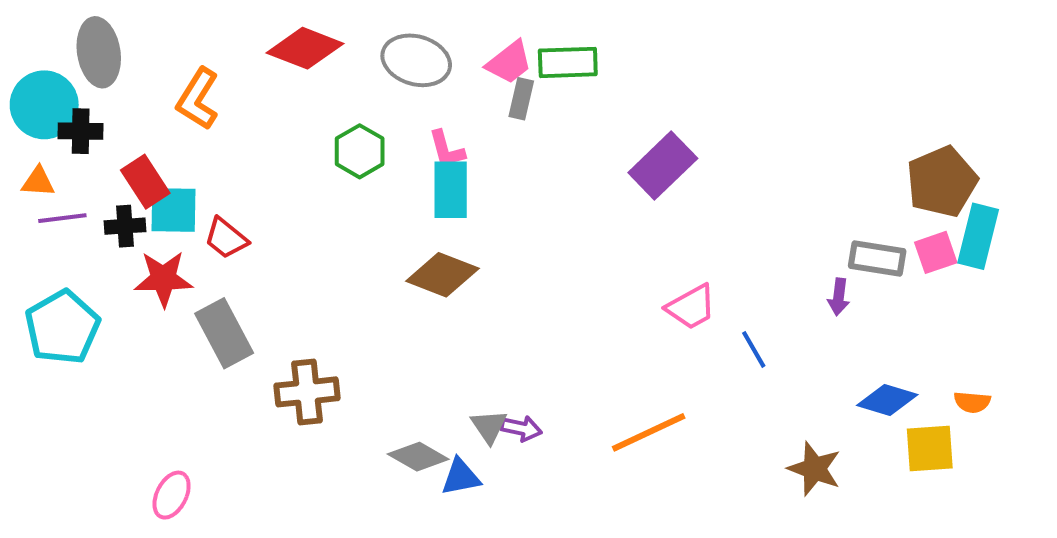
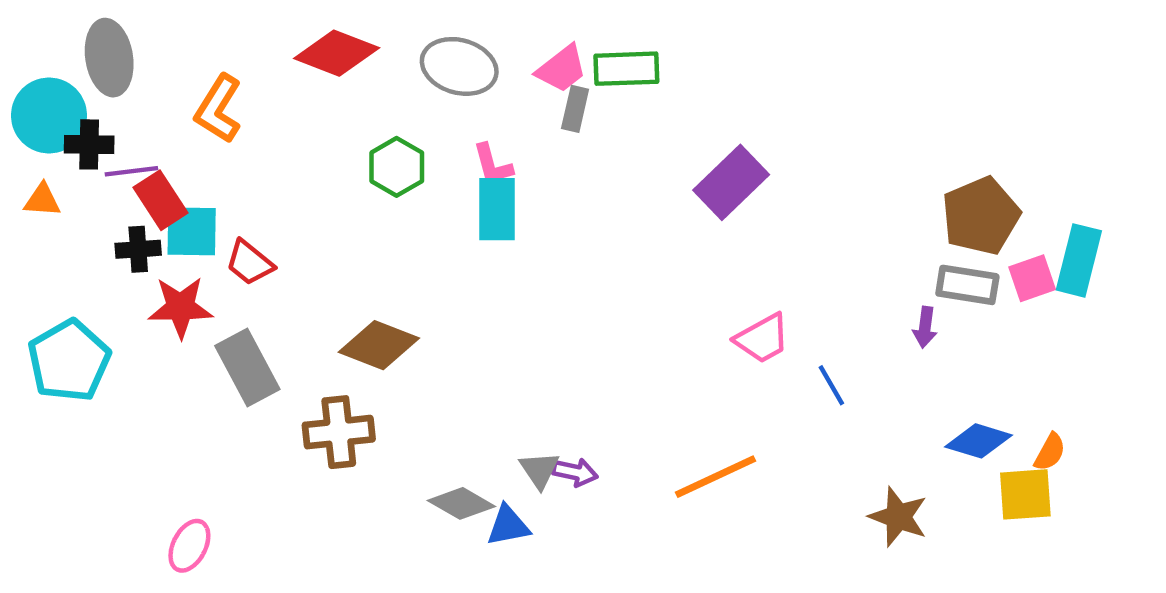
brown pentagon: (942, 182) -> (981, 216), moved
purple line: (62, 218) -> (131, 171), moved
brown diamond: (442, 275) -> (379, 345), moved
orange semicircle: (972, 402) -> (1050, 452), moved, turned -66

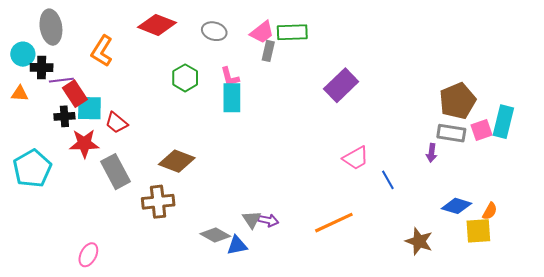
gray ellipse: (459, 66) -> (214, 31), size x0.7
cyan circle: (49, 116) -> (23, 54), size x0.7

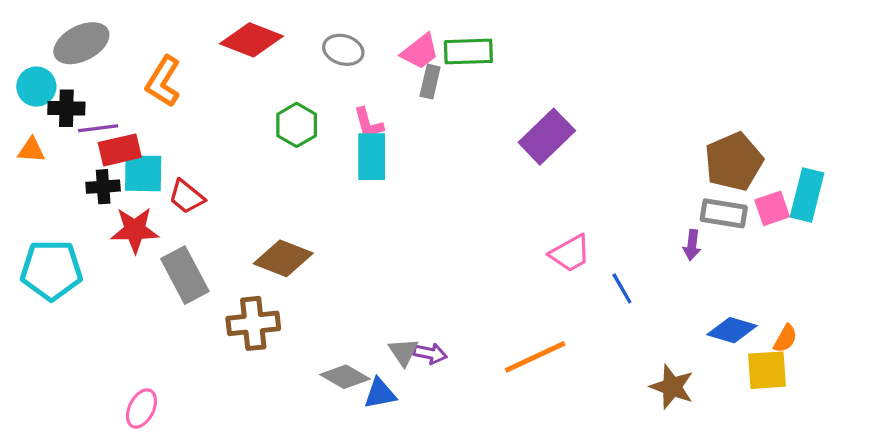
gray ellipse: (51, 27) -> (81, 43), turned 72
red rectangle: (75, 94) -> (120, 150), turned -70
cyan pentagon: (32, 168) -> (51, 270), turned 30

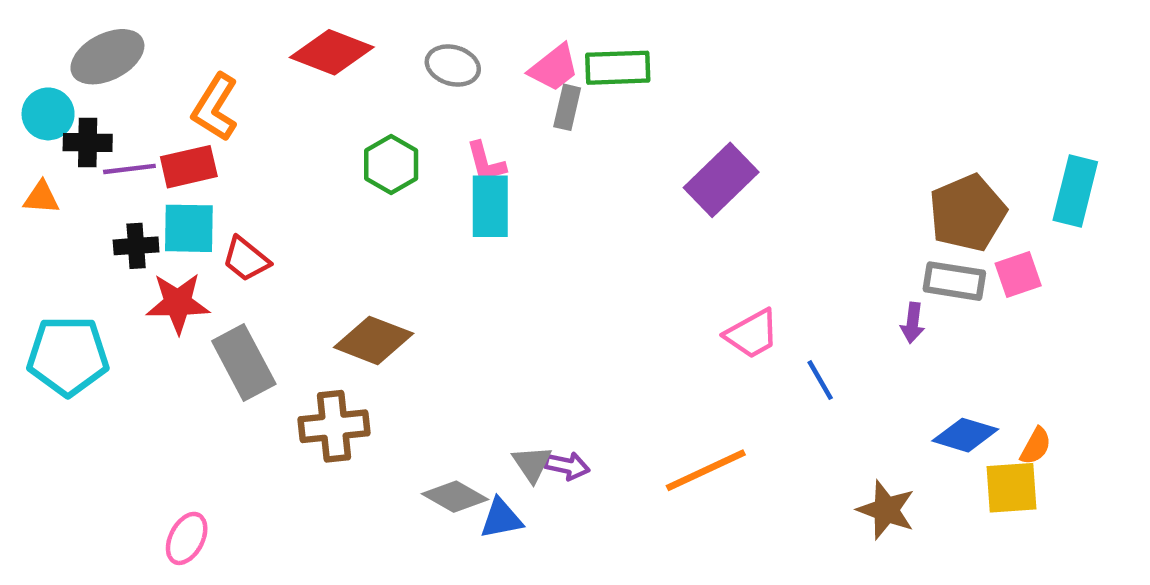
red rectangle: (120, 150) -> (189, 167), moved
cyan rectangle: (807, 195) -> (1075, 191), moved

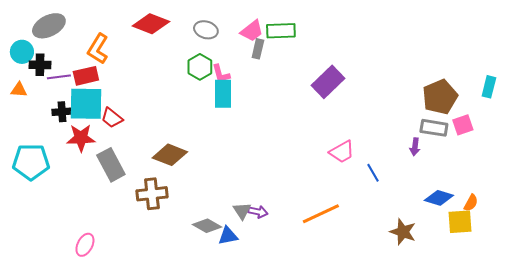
green hexagon: (391, 165) -> (200, 67), moved
cyan rectangle: (1075, 191) -> (489, 87), size x0.7
cyan square: (189, 228) -> (86, 104), size x1.4

